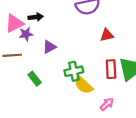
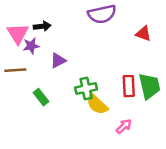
pink triangle: (14, 23) -> (18, 34), turned -36
red triangle: (107, 35) -> (143, 34), moved, turned 32

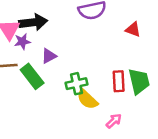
black arrow: (42, 26) -> (33, 22), size x1.6
green rectangle: (41, 97) -> (32, 76), moved, size x1.5

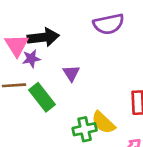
purple triangle: (49, 56) -> (71, 73), moved, turned -35
green cross: (76, 84) -> (85, 129), moved

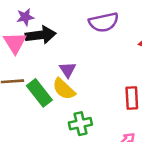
purple star: (31, 59) -> (25, 17), moved
yellow semicircle: (103, 123) -> (64, 89), moved

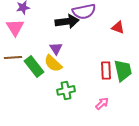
black arrow: (41, 35) -> (67, 21), moved

